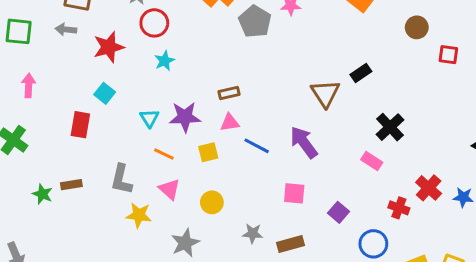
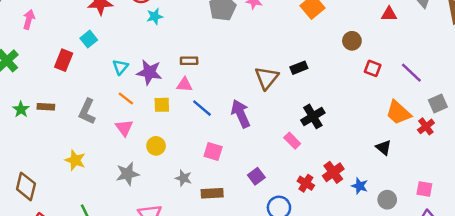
cyan star: (164, 61) -> (155, 16), moved
pink square: (294, 193) -> (213, 152), moved
yellow star: (139, 215) -> (75, 160), moved

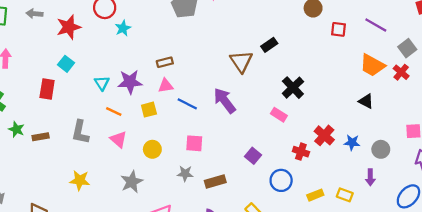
green star: (21, 109) -> (16, 129), moved
pink square: (213, 152) -> (194, 143), moved

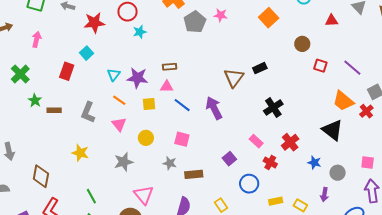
black triangle: (366, 101) -> (332, 130), size x1.6
pink rectangle: (279, 115) -> (256, 141), moved
red cross: (324, 135) -> (290, 142), moved

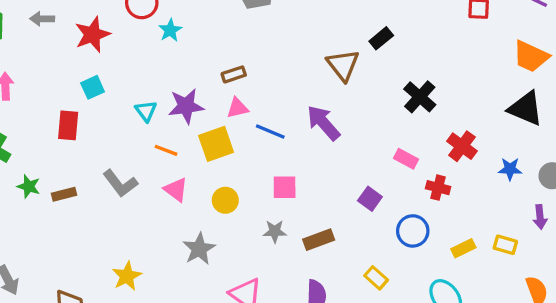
cyan square: (87, 53) -> (93, 87), turned 32
yellow square: (149, 104) -> (216, 144), size x1.5
gray L-shape: (88, 112) -> (120, 183), turned -45
yellow star: (80, 153) -> (127, 276), moved, turned -30

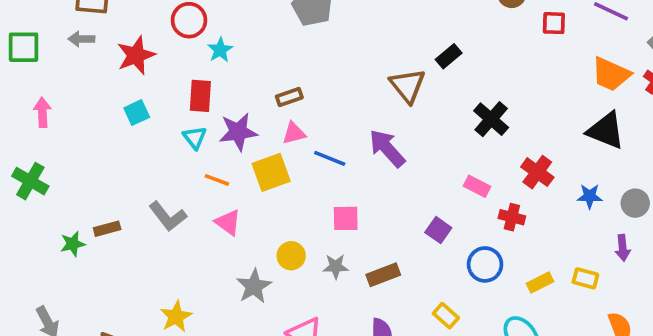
red rectangle: (68, 125) -> (200, 96), moved
green star: (29, 186) -> (73, 244), moved, turned -30
yellow circle: (225, 200) -> (291, 256), moved

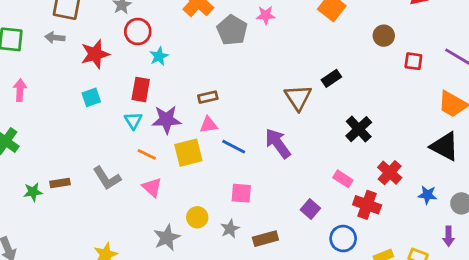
red cross: (512, 217) -> (367, 205), size x1.4
gray star: (336, 266) -> (230, 229), turned -30

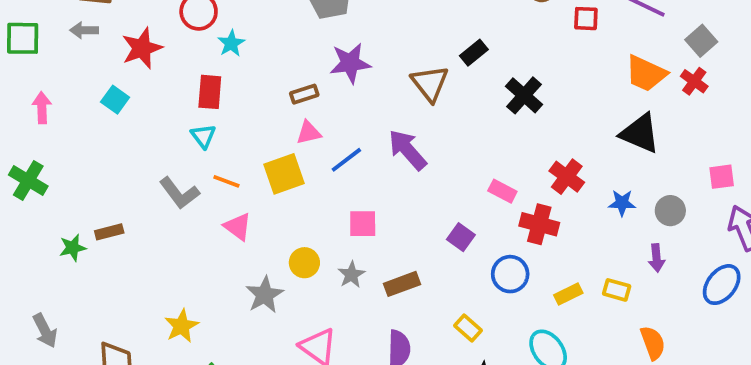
cyan square: (91, 97) -> (115, 100), moved, turned -30
purple star: (166, 120) -> (350, 63), moved
black cross: (359, 129) -> (524, 95), moved
blue line: (234, 147) -> (346, 160), turned -60
gray L-shape: (107, 178) -> (179, 193), moved

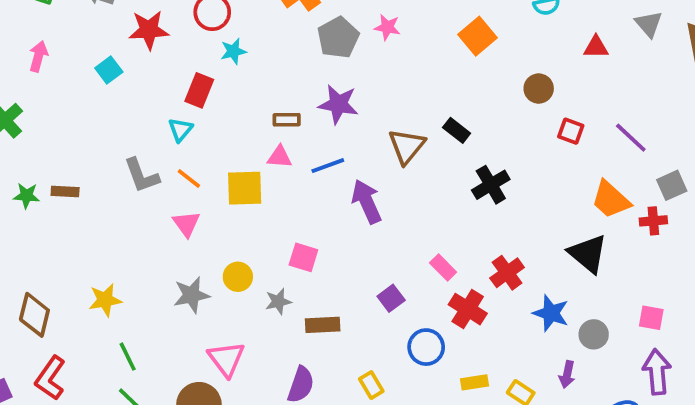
black rectangle: (474, 53) -> (457, 130), turned 60
red cross: (694, 81) -> (653, 221), turned 32
blue line: (346, 160) -> (328, 166), moved
blue star: (622, 203) -> (551, 313), size x1.4

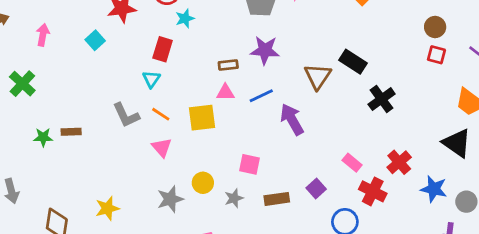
brown circle: (539, 89) -> (435, 27), moved
black rectangle: (457, 130) -> (353, 62), size x1.4
brown rectangle: (323, 325) -> (277, 199), moved

